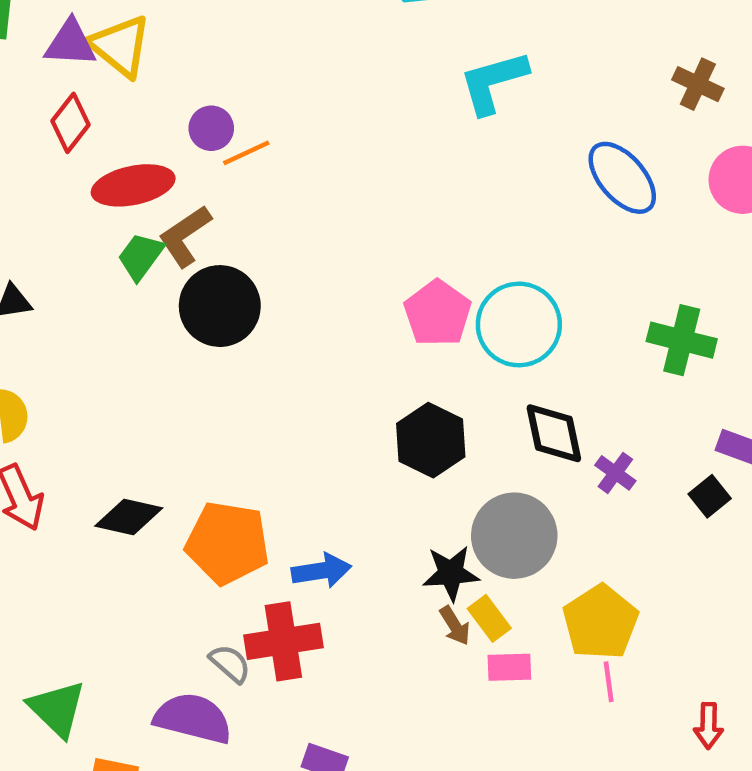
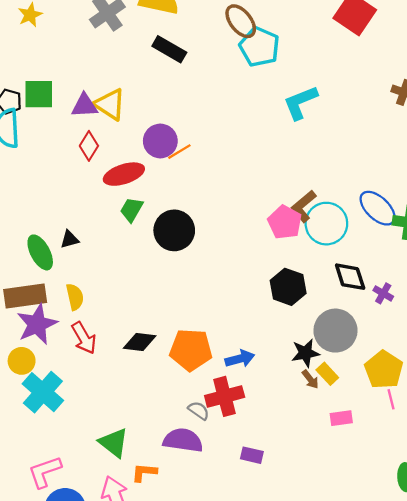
purple circle: (211, 128) -> (160, 141), size x1.5
blue ellipse: (622, 178) -> (378, 208), moved
brown L-shape: (185, 236) -> (304, 206), moved
pink rectangle: (509, 667) -> (341, 418), moved

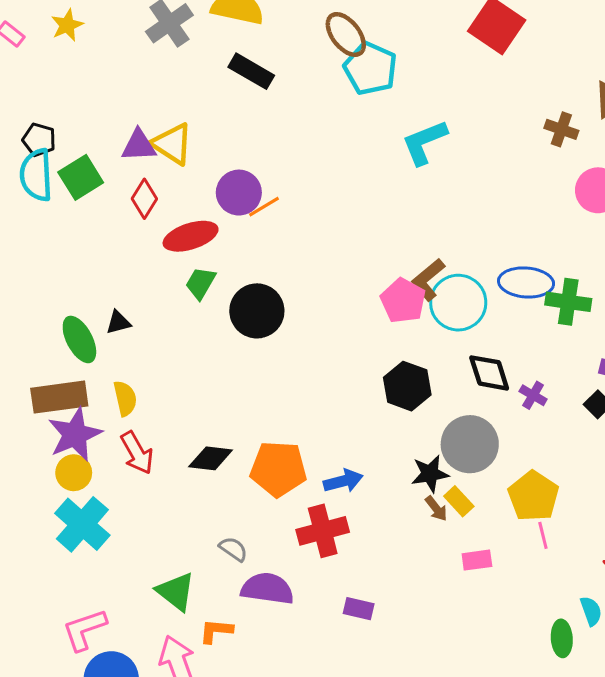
green square: (39, 94) -> (81, 177), moved, turned -32
blue ellipse: (378, 208) -> (526, 282), turned -39
yellow circle: (22, 361) -> (74, 473), moved
gray semicircle: (199, 411) -> (233, 549), moved

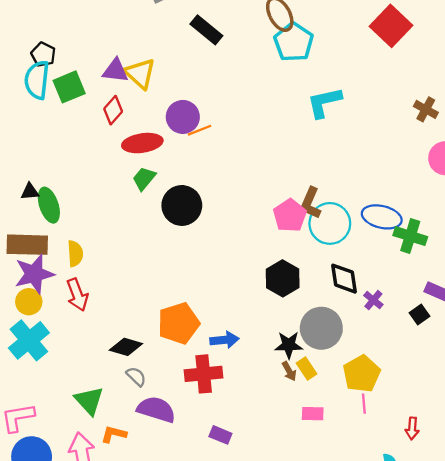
brown L-shape: (428, 280) -> (311, 203), turned -36
black triangle: (118, 322) -> (30, 192), moved
black diamond: (211, 458) -> (126, 347), moved
orange pentagon: (278, 469) -> (179, 323), turned -30

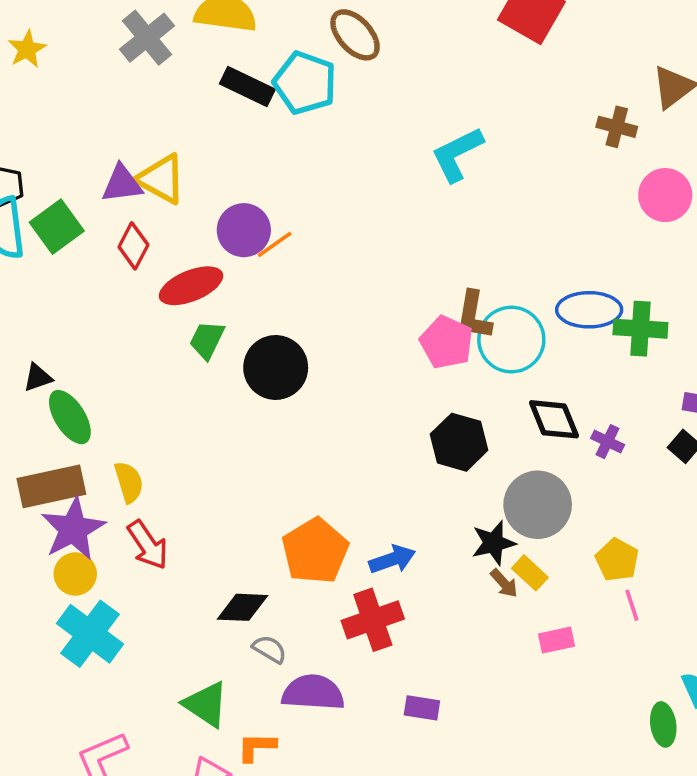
cyan pentagon: (294, 42) -> (305, 83), moved
black triangle: (30, 192) -> (38, 378), moved
yellow pentagon: (362, 374) -> (617, 560), size x0.7

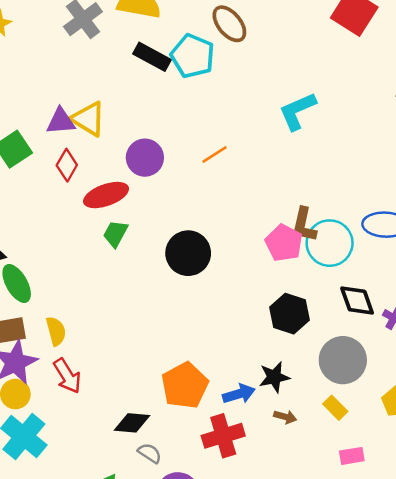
orange line: (275, 244) -> (215, 155), moved
black circle: (276, 367) -> (188, 253), moved
black star: (494, 543) -> (274, 377), moved
brown arrow: (504, 583) -> (285, 417), moved, turned -35

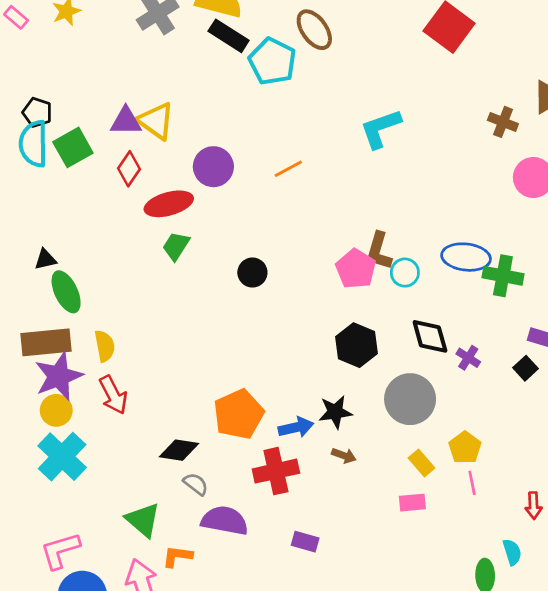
black rectangle: (152, 57) -> (229, 36), moved
cyan circle: (330, 243) -> (405, 273), size x0.6
black circle: (188, 253) -> (252, 273), size x0.6
yellow rectangle: (335, 408) -> (422, 463), moved

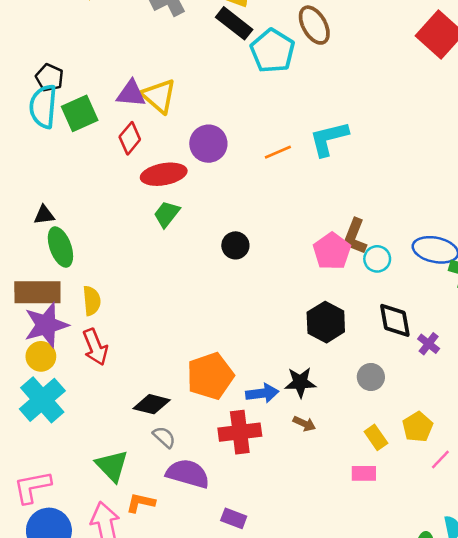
cyan L-shape: (380, 128) -> (329, 139), moved
gray circle: (410, 399) -> (371, 377), size x0.6
pink line: (472, 483) -> (440, 460), moved, turned 50
purple rectangle: (305, 542) -> (234, 518), moved

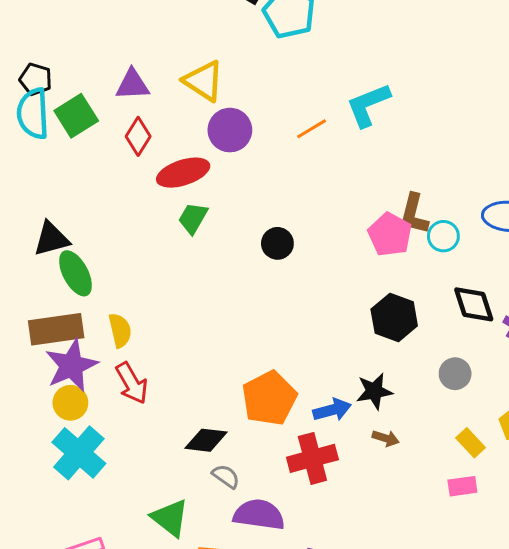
yellow triangle: (159, 96) -> (204, 81), moved
black triangle: (44, 215) -> (51, 239), size x1.5

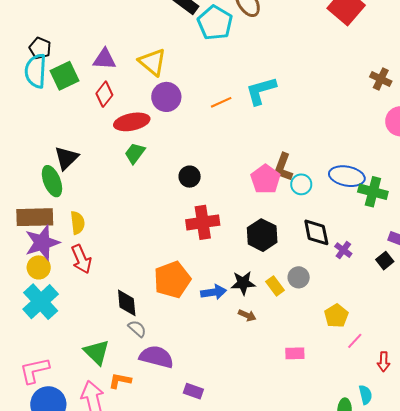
black triangle: (51, 239) -> (66, 158), moved, turned -36
black diamond: (206, 440) -> (127, 303), turned 72
yellow rectangle: (471, 443) -> (275, 286), moved
red cross: (312, 458) -> (203, 222), moved

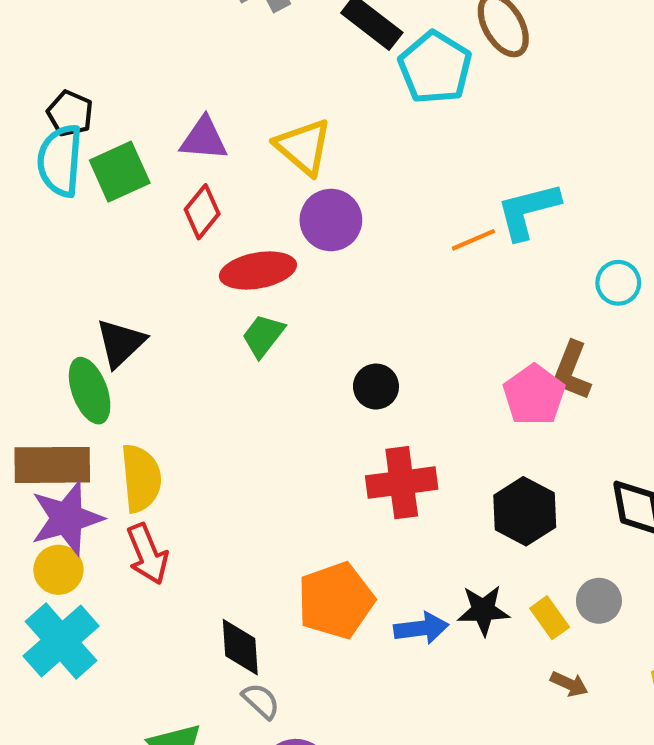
orange line: (221, 102) -> (473, 240), moved
cyan circle: (301, 184) -> (618, 283), moved
yellow semicircle: (77, 223) -> (141, 478), size x1.4
brown arrow: (247, 315) -> (569, 684), moved

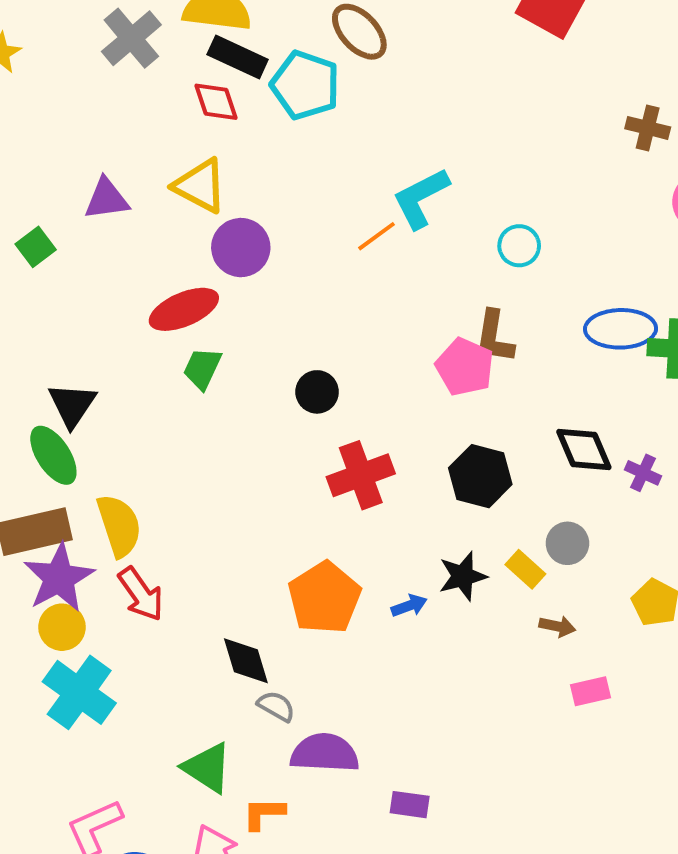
green square: (120, 172) -> (36, 247), size x0.7
red diamond: (202, 212) -> (216, 102), moved, turned -45
blue arrow: (421, 628) -> (409, 606), size x0.7

